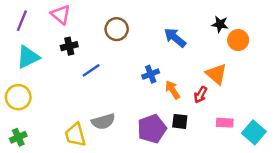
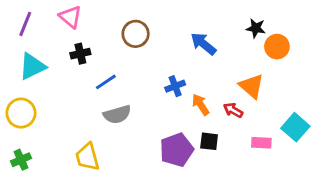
red arrow: (200, 95) -> (233, 110), turned 91
gray semicircle: (103, 121) -> (117, 114), moved
cyan square: (254, 132) -> (295, 127), moved

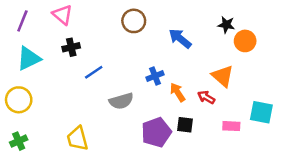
brown circle: (136, 34) -> (134, 21), moved
gray semicircle: (117, 114) -> (121, 101), moved
cyan square: (295, 127) -> (261, 112), turned -30

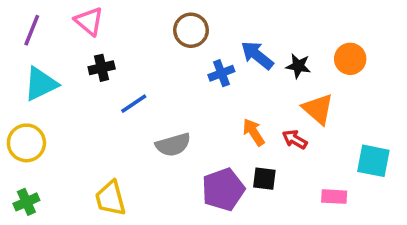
black star: (226, 25) -> (298, 66), moved
blue cross: (155, 76) -> (221, 73), moved
pink rectangle: (231, 126) -> (334, 197), moved

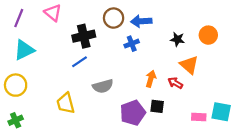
blue arrow: (257, 55) -> (141, 21), moved, turned -42
black cross: (102, 68) -> (84, 36), moved, size x1.5
orange arrow: (254, 132) -> (151, 79), turned 49
cyan square: (373, 161) -> (221, 112), moved
yellow trapezoid: (110, 198) -> (66, 103), moved

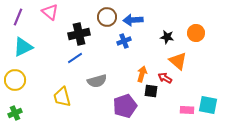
black square: (157, 106) -> (151, 91), moved

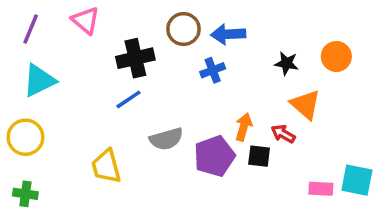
purple pentagon: (125, 106) -> (214, 156), moved
green cross: (15, 113) -> (25, 194), turned 32

